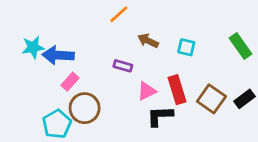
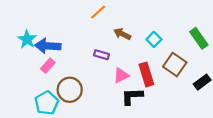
cyan star: (33, 47) -> (27, 39), turned -30
cyan square: (186, 47) -> (154, 39), turned 32
pink rectangle: (70, 82) -> (48, 66), moved
brown square: (211, 99) -> (175, 65), moved

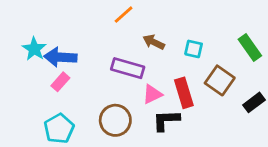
cyan square: (154, 39) -> (194, 49), turned -32
purple rectangle: (101, 55) -> (128, 68), size x1.6
brown circle: (70, 90) -> (115, 120), moved

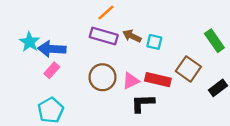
cyan square: (194, 49) -> (154, 42), moved
purple rectangle: (128, 68) -> (104, 36), moved
red rectangle: (184, 93) -> (158, 80), turned -60
brown circle: (115, 120) -> (102, 77), moved

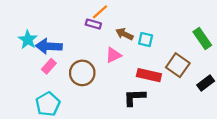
purple rectangle: (104, 36) -> (93, 24), moved, size x0.6
brown circle: (102, 77) -> (82, 73), moved
pink triangle: (131, 81) -> (113, 55), moved

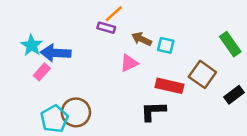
pink rectangle: (49, 66) -> (42, 72), moved
brown circle: (82, 73) -> (76, 112), moved

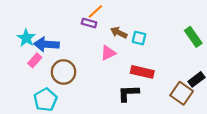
brown square: (202, 74) -> (182, 93), moved
brown circle: (76, 112) -> (63, 72), moved

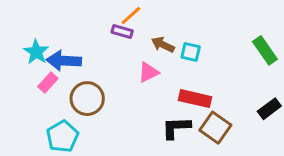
brown square: (182, 93) -> (215, 128), moved

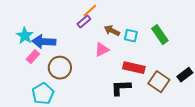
purple rectangle: (122, 32) -> (84, 22), turned -56
green rectangle: (265, 50) -> (160, 35), moved
brown square: (215, 128) -> (159, 82), moved

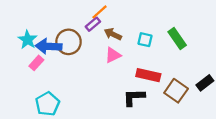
brown arrow: (112, 31) -> (113, 34), moved
brown circle: (60, 68) -> (69, 42), moved

